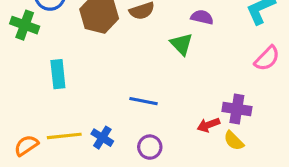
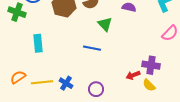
green triangle: (181, 44) -> (105, 24), moved
blue line: (143, 101) -> (92, 48), moved
orange semicircle: (26, 145) -> (18, 77), moved

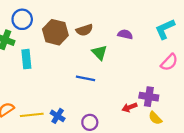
cyan rectangle: (38, 43) -> (26, 59), moved
yellow semicircle: (149, 85) -> (155, 118), moved

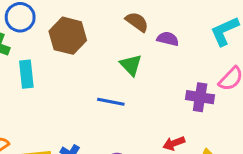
brown semicircle: (84, 30) -> (137, 22), moved, turned -126
purple cross: (149, 97) -> (200, 97), moved

